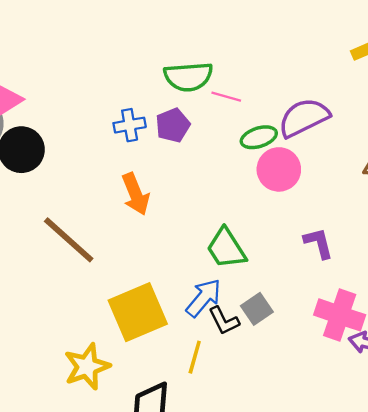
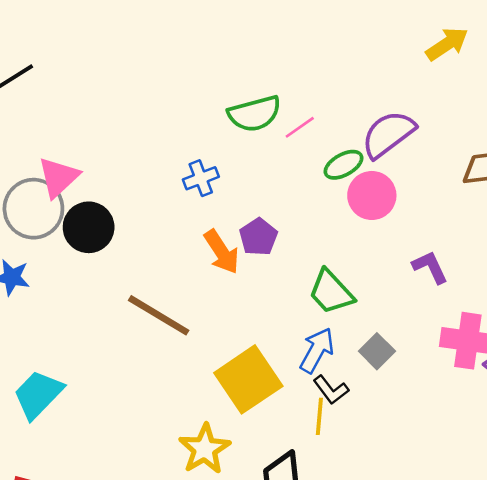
pink line: (226, 97) -> (300, 127), turned -40
purple pentagon: (173, 125) -> (258, 237), moved
black L-shape: (224, 321) -> (331, 390), moved

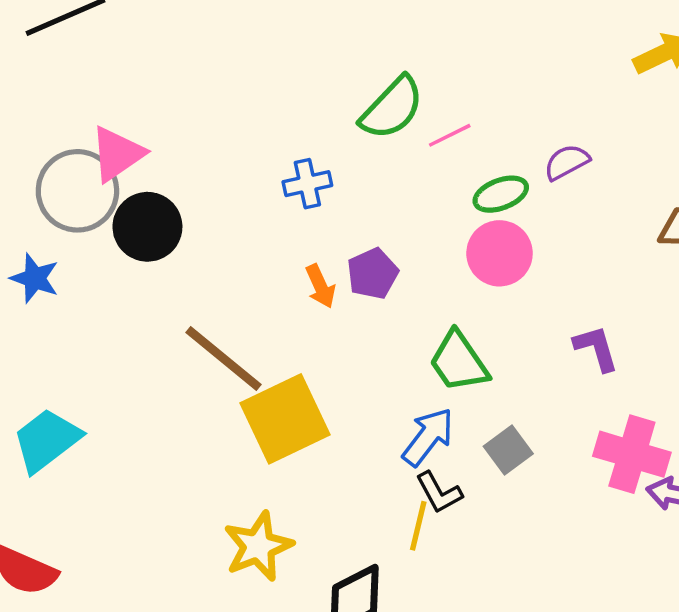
green semicircle: (255, 114) -> (392, 108), turned -40
purple semicircle: (388, 134) -> (567, 162), size x0.6
pink circle: (372, 195) -> (500, 253), moved
orange arrow: (222, 252) -> (320, 286), size x0.7
yellow square: (248, 379) -> (285, 419), moved

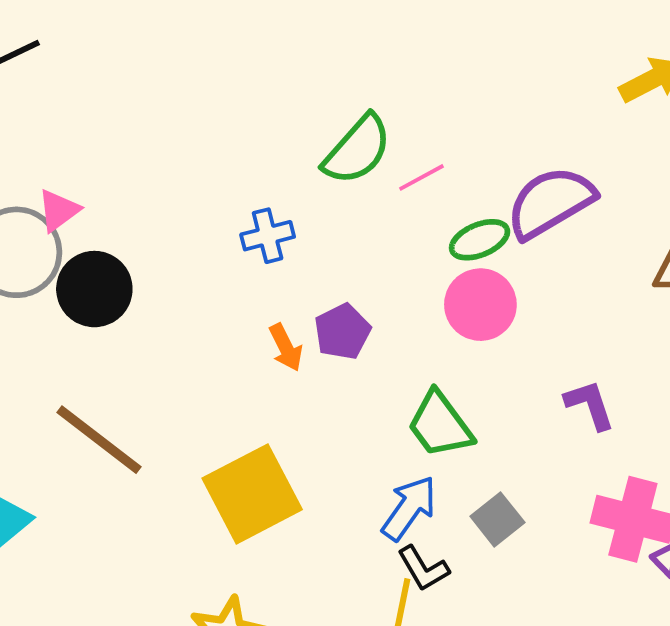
pink triangle: (117, 154) -> (58, 210), size x0.7
purple semicircle: (567, 162) -> (550, 202), size x1.8
brown line: (224, 358) -> (99, 440), moved

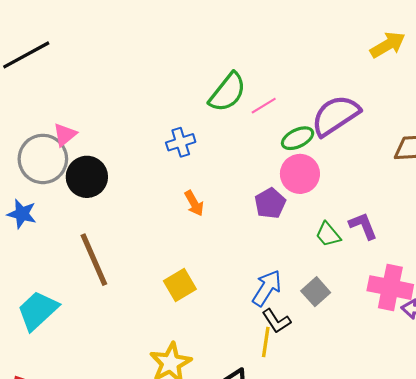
purple pentagon: (342, 332) -> (270, 203), moved
green trapezoid: (440, 425) -> (328, 235), moved, size x0.7
brown line: (99, 440) -> (94, 260), turned 32
yellow square: (252, 494) -> (180, 285), size x0.6

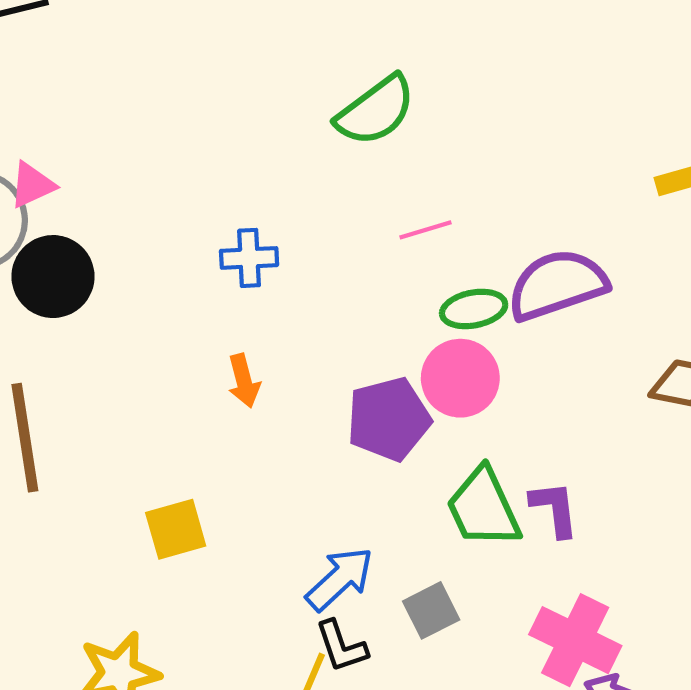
green semicircle: (228, 92) -> (376, 111), moved
purple pentagon: (270, 203) -> (389, 419), size x1.4
green trapezoid: (328, 235) -> (483, 508), size x1.6

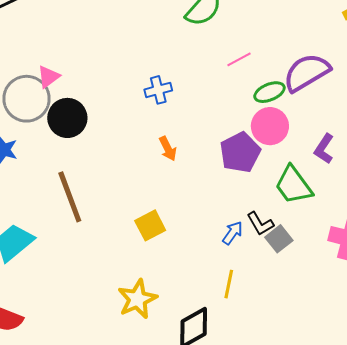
purple L-shape: (555, 509) -> (324, 149), moved, turned -128
blue arrow: (340, 579) -> (233, 233), size x0.7
black L-shape: (341, 646) -> (260, 224), moved

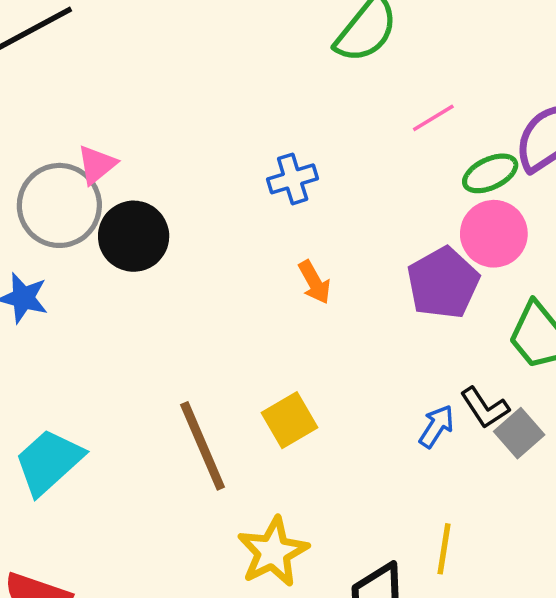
brown line: (70, 197) -> (203, 446), moved
yellow line: (229, 284) -> (444, 549), moved

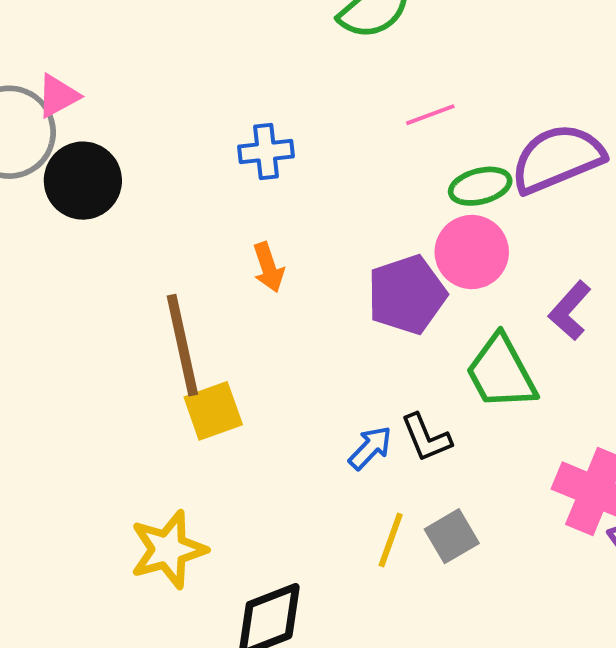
gray square: (519, 433) -> (452, 536), moved
brown line: (203, 446) -> (182, 345), moved
yellow line: (444, 549) -> (391, 540), moved

